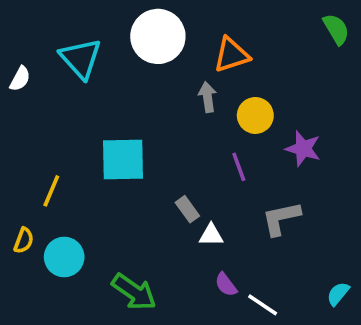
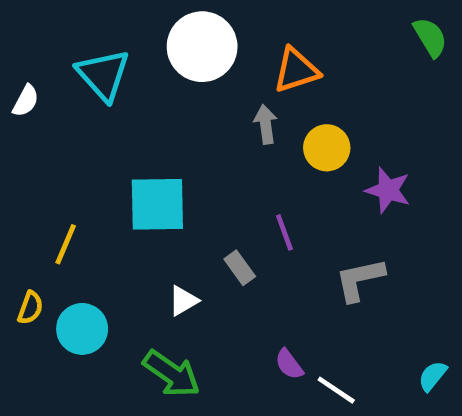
purple line: (239, 167) -> (284, 232), moved
white triangle: (211, 235) -> (183, 301), moved, turned -30

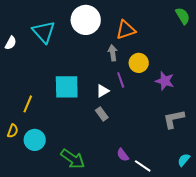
purple line: (284, 232) -> (121, 80), moved
gray L-shape: (360, 280) -> (174, 119), moved
white triangle: (183, 301) -> (103, 91), moved

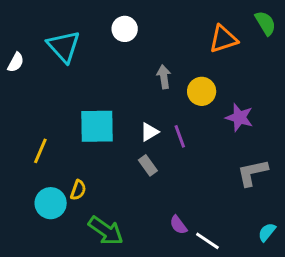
white circle: (86, 20) -> (125, 29), size x0.6
orange triangle: (126, 30) -> (223, 39), moved
purple line: (121, 80) -> (180, 136), moved
yellow semicircle: (13, 131) -> (78, 190), moved

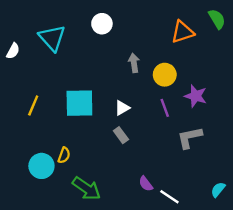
purple line: (180, 136) -> (165, 108), moved
yellow line: (40, 151) -> (33, 105), moved
gray L-shape: (252, 173) -> (190, 137), moved

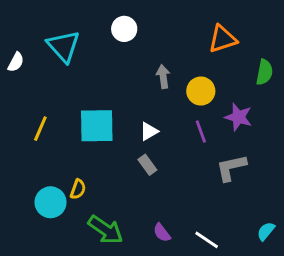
green semicircle: (217, 19) -> (264, 72), moved, turned 42
purple semicircle: (146, 184) -> (162, 233), moved

